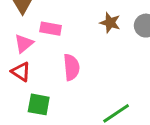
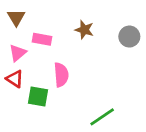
brown star: (110, 23) -> (84, 30), moved
green square: (39, 104) -> (38, 97), moved

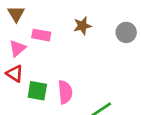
brown star: (84, 30) -> (82, 26), turned -30
pink semicircle: (61, 75) -> (65, 92), moved

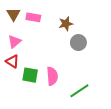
gray circle: (126, 32) -> (78, 43), moved
pink rectangle: (41, 35) -> (33, 17), moved

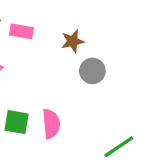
green line: (79, 91) -> (119, 147), moved

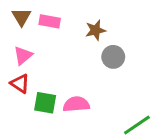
pink semicircle: (51, 124) -> (76, 104), turned -90

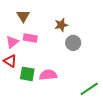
brown triangle: (21, 17) -> (23, 16), moved
pink rectangle: (50, 21) -> (30, 38), moved

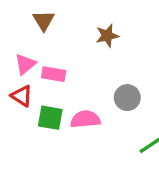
pink rectangle: (30, 38) -> (54, 74), moved
gray circle: (73, 43) -> (127, 98), moved

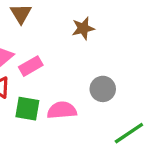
pink rectangle: (54, 74) -> (31, 66), turned -40

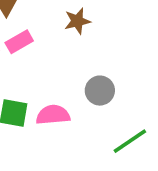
pink rectangle: (31, 66) -> (19, 42), moved

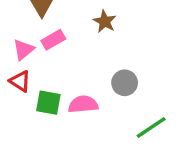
brown star: (77, 21) -> (105, 21), turned -30

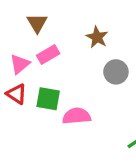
gray circle: (125, 83) -> (116, 72), moved
green square: (48, 103) -> (48, 99), moved

